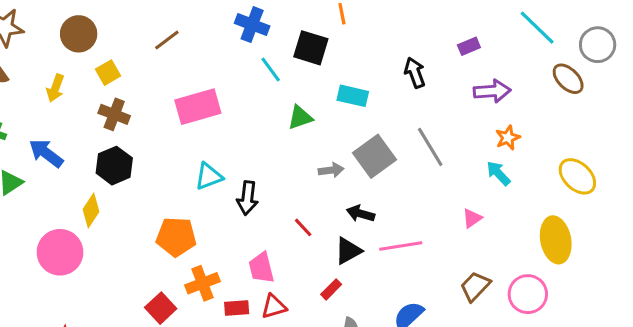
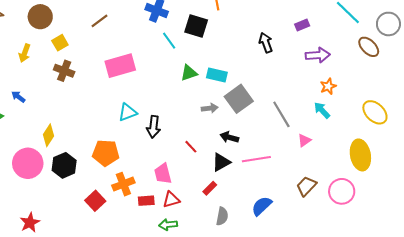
cyan rectangle: (353, 96) -> (217, 75), moved
gray line: (430, 147) -> (281, 114), moved
blue arrow: (46, 153) -> (18, 97), size x0.6
black hexagon: (114, 166) -> (64, 165), moved

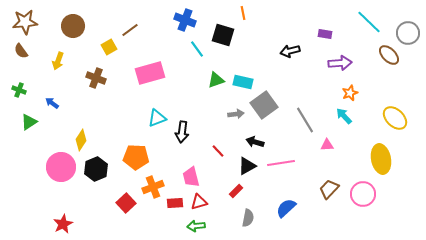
purple rectangle: (302, 25) -> (325, 34), turned 32
yellow square: (60, 43) -> (109, 47), moved
black arrow: (266, 43) -> (290, 51), turned -84
pink triangle: (304, 140) -> (327, 145), turned 32

